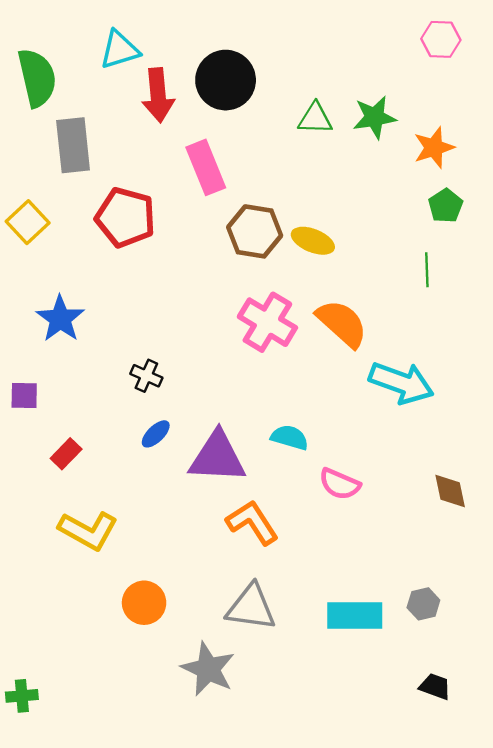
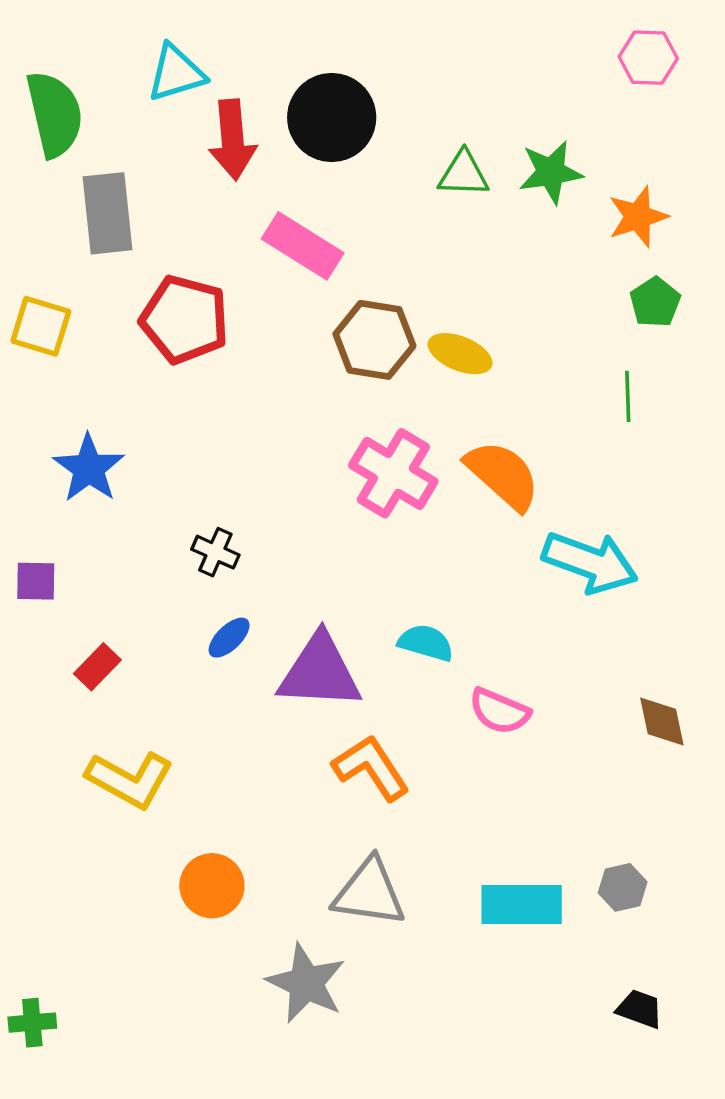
pink rectangle: (206, 167) -> (303, 246), turned -36
yellow square: (28, 222) -> (41, 326), turned -30

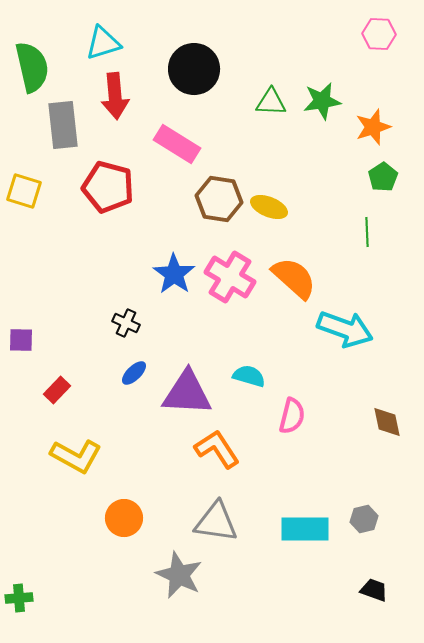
red arrow: (232, 140) -> (115, 96), moved
blue star: (89, 468) -> (174, 274), moved
pink semicircle: (499, 711) -> (292, 416), turned -99

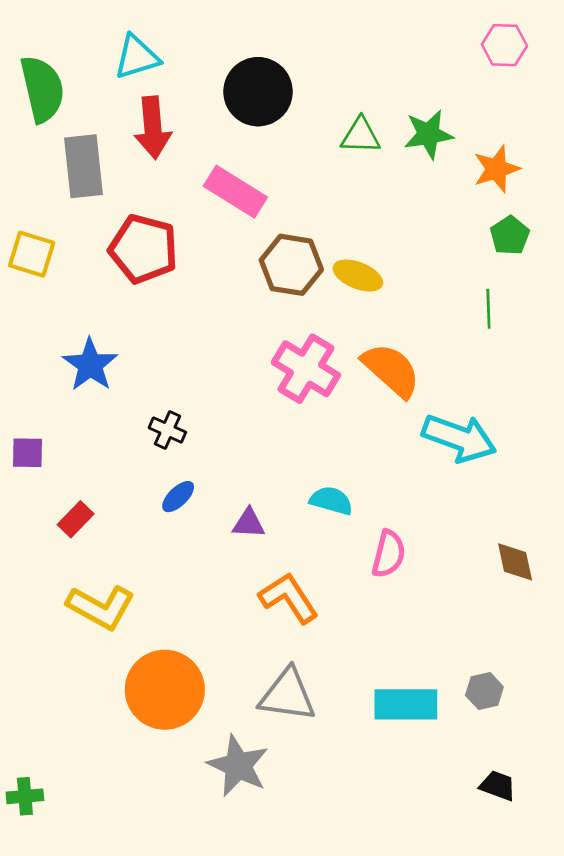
blue star: (174, 274) -> (90, 365), moved
purple triangle: (187, 393) -> (249, 523), size x0.5
orange circle: (124, 518) -> (165, 690), size x1.6

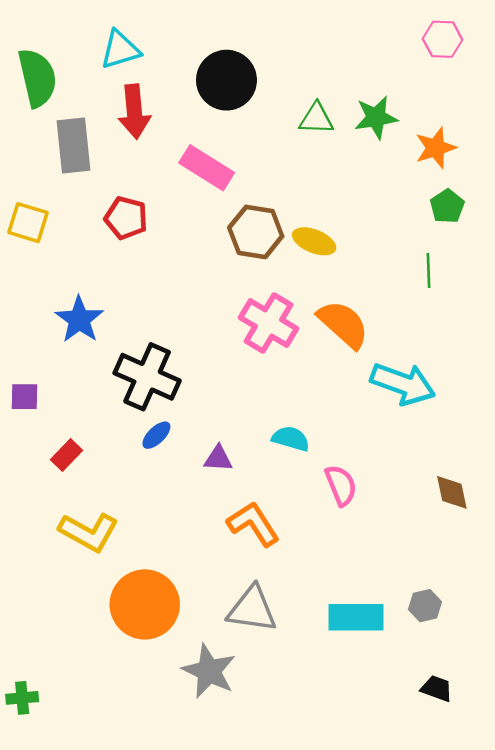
red pentagon: (143, 249) -> (126, 218), size x0.7
black cross: (167, 430) -> (147, 377), size x2.0
pink semicircle: (389, 554) -> (341, 485), turned -36

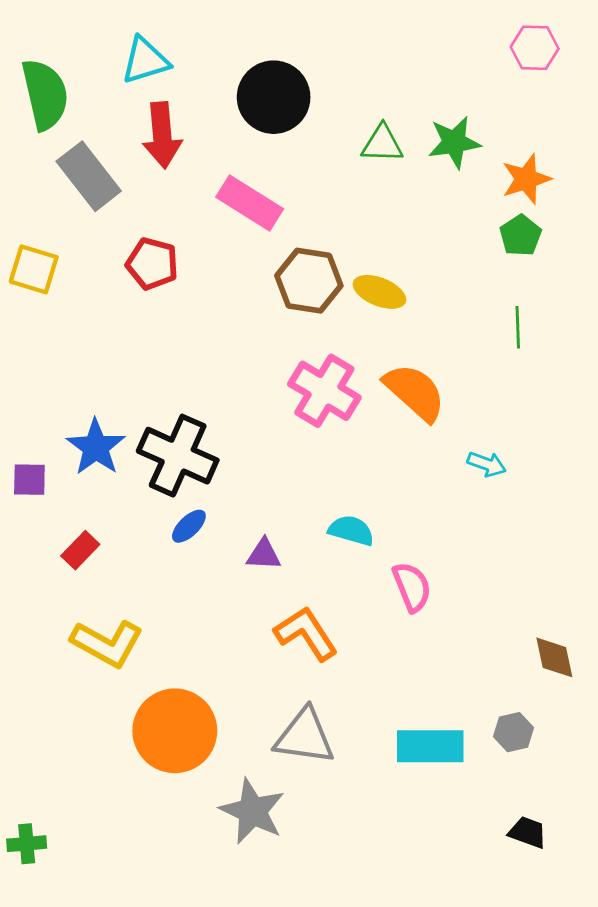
gray rectangle: (73, 146) -> (89, 176), turned -32
green pentagon: (447, 206) -> (521, 235), moved
blue star: (79, 320) -> (96, 447), moved
cyan arrow: (403, 384) -> (487, 464), size x0.5
brown diamond: (452, 492) -> (554, 657), moved

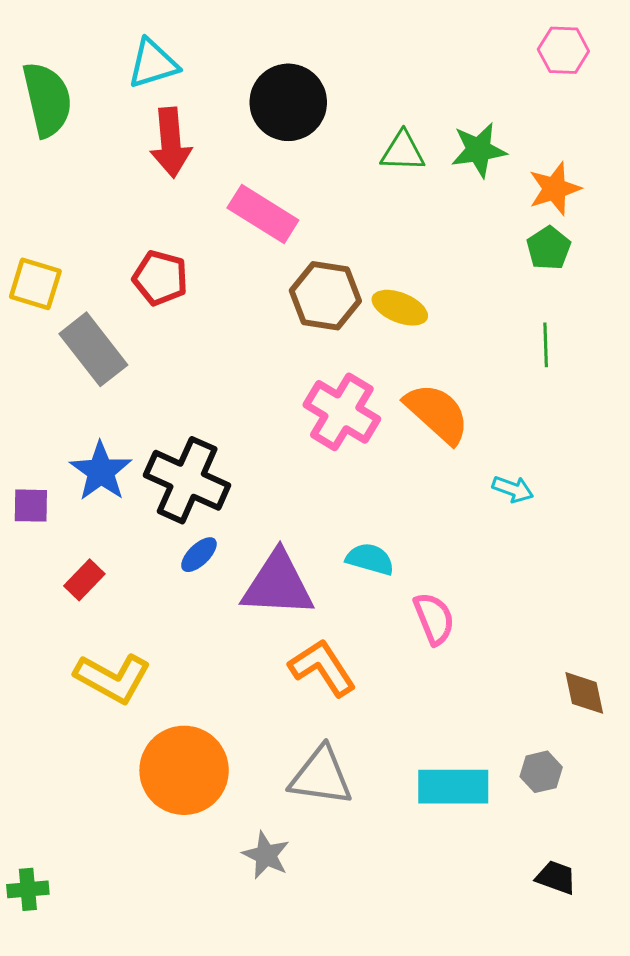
gray rectangle: (89, 176) -> (93, 349), moved
purple triangle: (264, 554) -> (278, 584), size x2.0
gray star: (252, 811) -> (266, 855), size x0.7

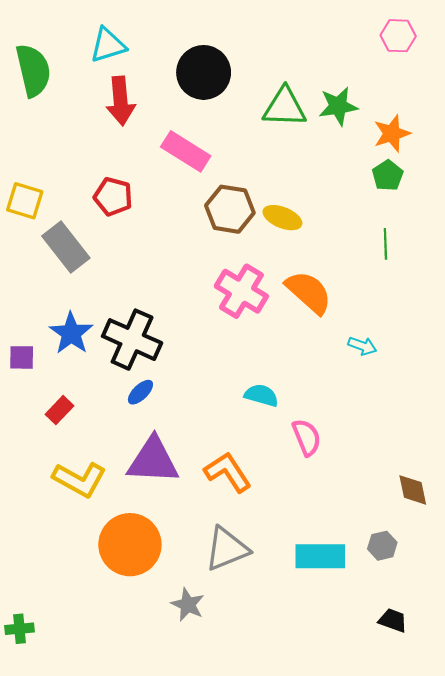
green triangle: (403, 151) -> (285, 107), size x1.4
purple triangle: (278, 584) -> (153, 461), moved
gray triangle: (321, 776) -> (227, 549), turned -30

